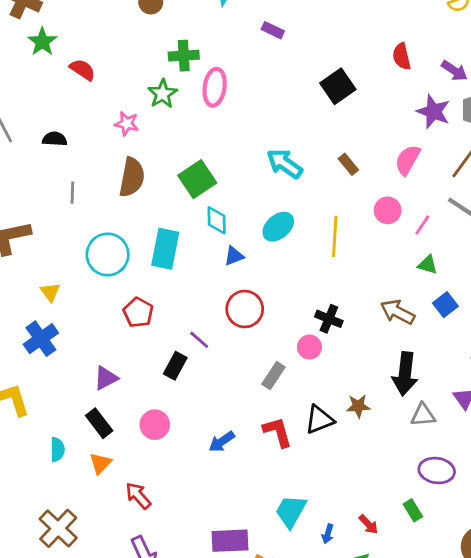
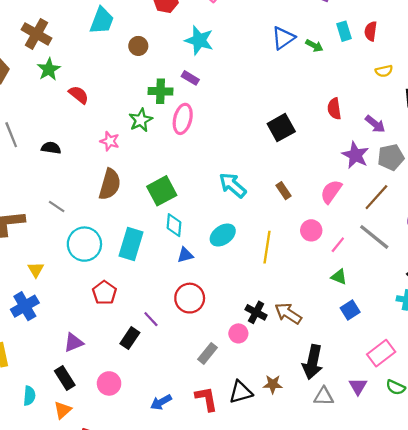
purple rectangle: (273, 30) -> (190, 78), moved
gray line: (72, 193) -> (57, 207), moved, turned -63
brown arrow: (398, 312) -> (288, 313), moved

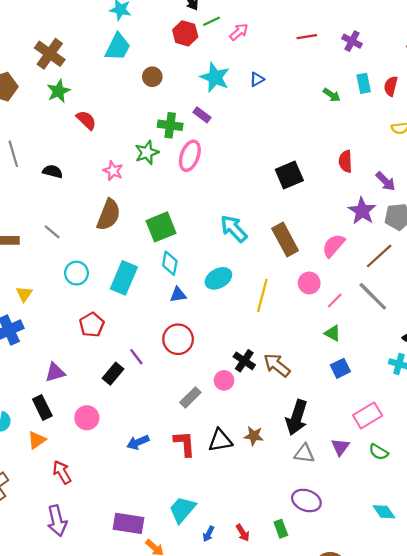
blue triangle: (283, 38) -> (257, 79), moved, size x0.6
brown rectangle: (283, 191) -> (285, 240), size x1.8
cyan circle: (84, 244) -> (76, 273), size x0.7

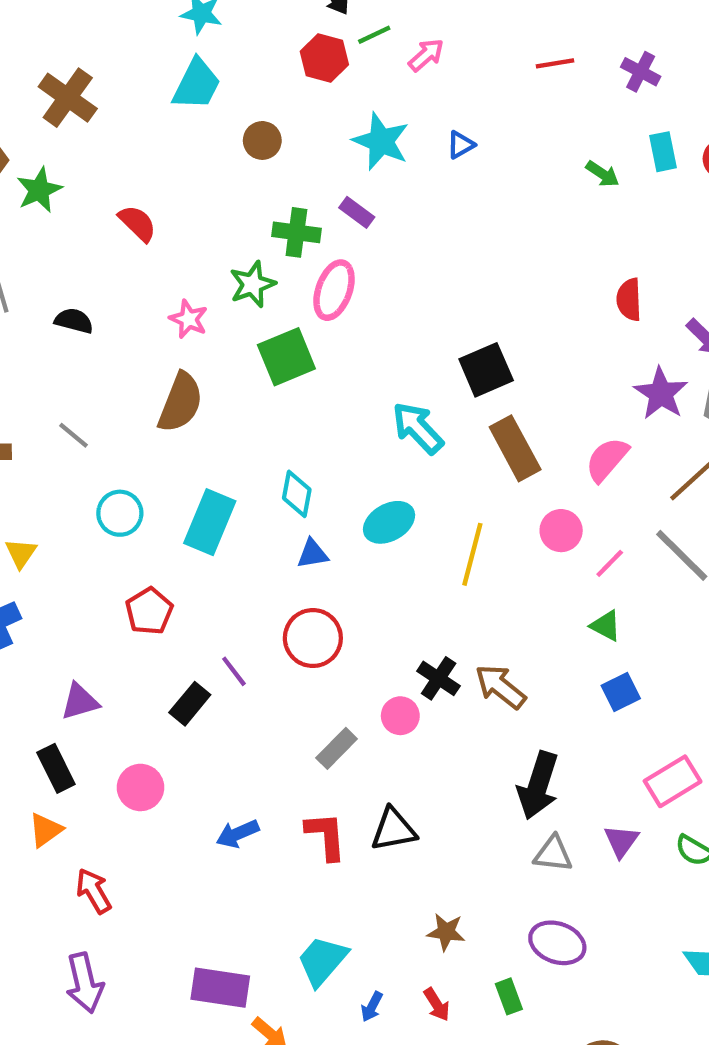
green star: (58, 91) -> (39, 190), moved
black square: (289, 175) -> (486, 370), moved
green square: (161, 227) -> (286, 357), moved
brown star: (254, 436) -> (446, 932), moved

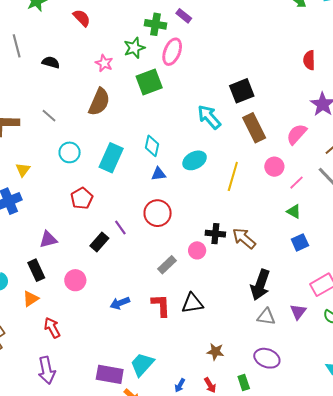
black cross: (439, 678) -> (215, 234), turned -30
cyan trapezoid: (322, 961) -> (142, 364), moved

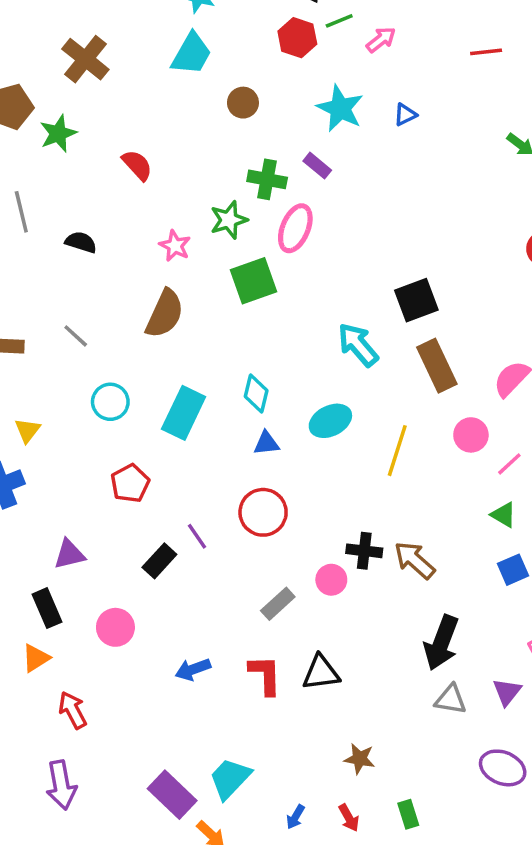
purple ellipse: (267, 358) -> (503, 768), moved
purple rectangle: (110, 374) -> (172, 795), turned 32

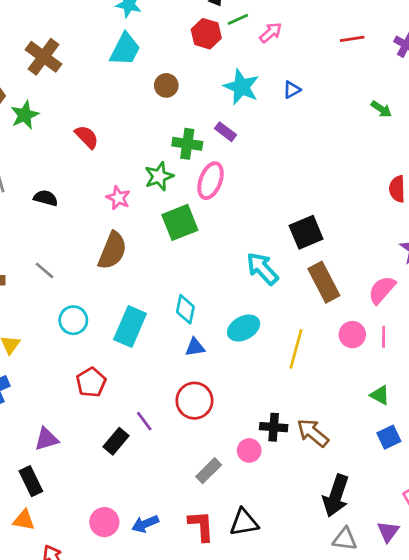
pink line: (509, 464) -> (384, 337), moved, turned -45
pink circle: (115, 627) -> (104, 522), moved
orange triangle: (36, 658) -> (24, 520), turned 45

